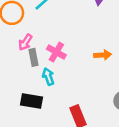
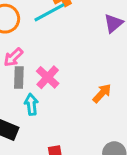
orange arrow: (103, 55) -> (102, 93), turned -56

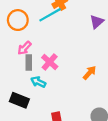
cyan arrow: (31, 104) -> (38, 82), turned -56

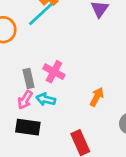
pink arrow: (24, 48) -> (25, 100), moved
orange arrow: (89, 73) -> (97, 97), moved

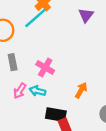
gray rectangle: (29, 78) -> (13, 62), moved
black rectangle: (28, 127) -> (56, 115), moved

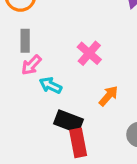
pink cross: (45, 68) -> (89, 53), moved
pink arrow: (20, 91) -> (31, 65), moved

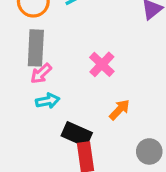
gray rectangle: (25, 41) -> (36, 48), size x1.5
cyan arrow: (51, 85) -> (48, 101), moved, turned 140

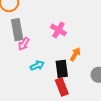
cyan arrow: (48, 101) -> (37, 66), moved
black rectangle: (77, 134) -> (62, 69), moved, turned 72

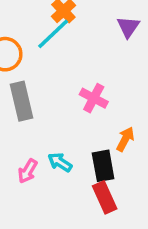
pink arrow: (24, 44) -> (28, 171), moved
cyan arrow: (37, 66) -> (60, 162), turned -120

